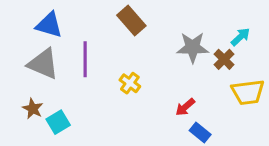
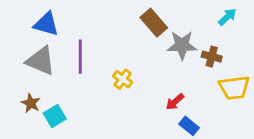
brown rectangle: (131, 20) -> (154, 23), moved
cyan arrow: (240, 37) -> (227, 17), moved
brown cross: (224, 59) -> (212, 57), turned -30

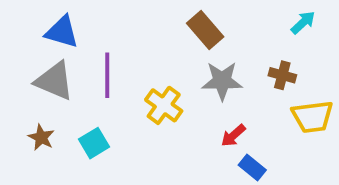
gray star: (182, 45) -> (222, 81), moved
yellow cross: (123, 79) -> (164, 105), size x1.4
cyan square: (55, 116) -> (94, 143), moved

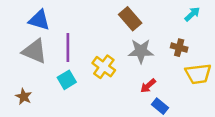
brown star: (41, 137) -> (24, 97), moved
cyan square: (94, 143) -> (67, 80), moved

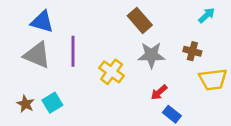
cyan square: (67, 80) -> (52, 103), moved

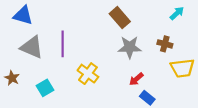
blue triangle: (42, 22) -> (23, 15), moved
yellow cross: (112, 72) -> (88, 74), moved
brown star: (25, 104) -> (12, 78), moved

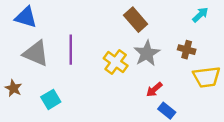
gray star: (130, 47) -> (147, 53), turned -30
yellow cross: (88, 74) -> (116, 62), moved

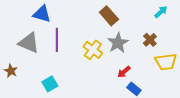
blue triangle: (26, 17) -> (42, 14), moved
brown cross: (187, 50) -> (150, 40), turned 32
cyan square: (51, 99) -> (50, 84), moved

